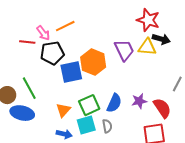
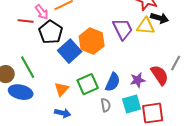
black pentagon: (52, 53) -> (51, 32), turned -30
blue square: (71, 72) -> (70, 51), turned -30
red semicircle: (162, 108) -> (160, 75), moved
cyan square: (86, 125) -> (132, 104), moved

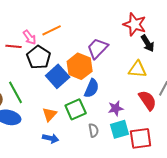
black arrow: (160, 18) -> (148, 43), turned 42
yellow triangle: (146, 26) -> (138, 69), moved
purple trapezoid: (123, 29) -> (98, 48), moved, turned -110
purple star: (138, 80) -> (116, 108), moved
blue semicircle: (113, 82) -> (92, 88), moved

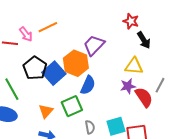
red star: (135, 24) -> (131, 21), size x0.7
black pentagon: (39, 57) -> (35, 68), moved
purple star: (116, 108) -> (128, 86), moved

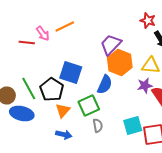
orange hexagon: (76, 63) -> (120, 62), moved
black pentagon: (35, 68) -> (52, 90), moved
blue square: (54, 73) -> (71, 72), turned -30
gray semicircle: (90, 127) -> (98, 126), moved

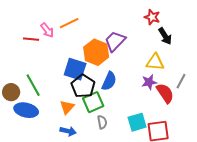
orange hexagon: (120, 62) -> (96, 52), moved
black pentagon: (52, 90) -> (83, 86), moved

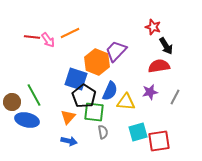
red line: (31, 39) -> (32, 37), moved
yellow triangle: (155, 62) -> (126, 102), moved
gray line: (181, 81) -> (175, 97), moved
red semicircle: (165, 93) -> (159, 66), moved, turned -65
green square: (93, 102) -> (94, 112), turned 30

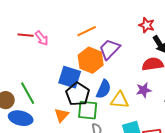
orange line: (70, 33) -> (87, 31), moved

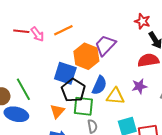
orange line: (87, 31) -> (63, 30), moved

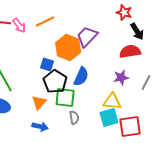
blue square: (65, 73) -> (47, 64), size x0.6
yellow triangle: (115, 96) -> (112, 102), moved

